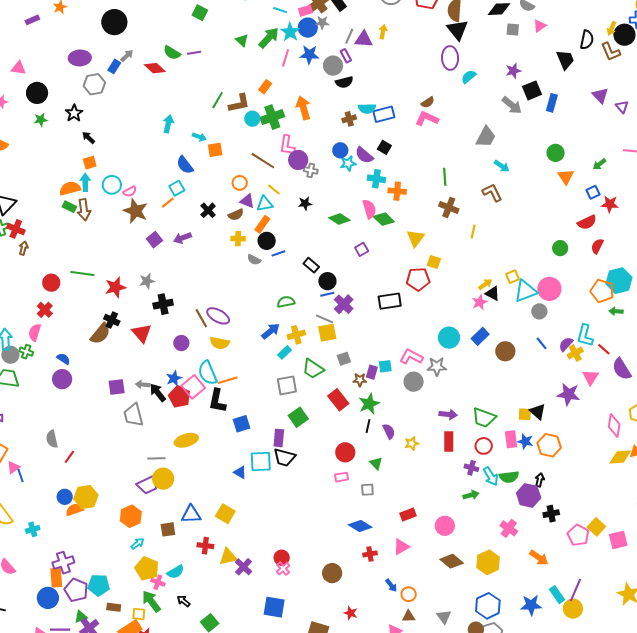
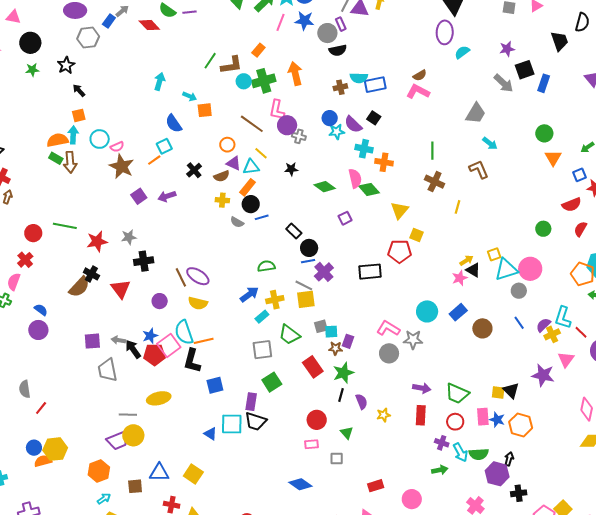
cyan square: (385, 366) -> (331, 332), moved
red pentagon: (179, 397) -> (154, 355), turned -30
blue diamond: (360, 526) -> (300, 484), moved

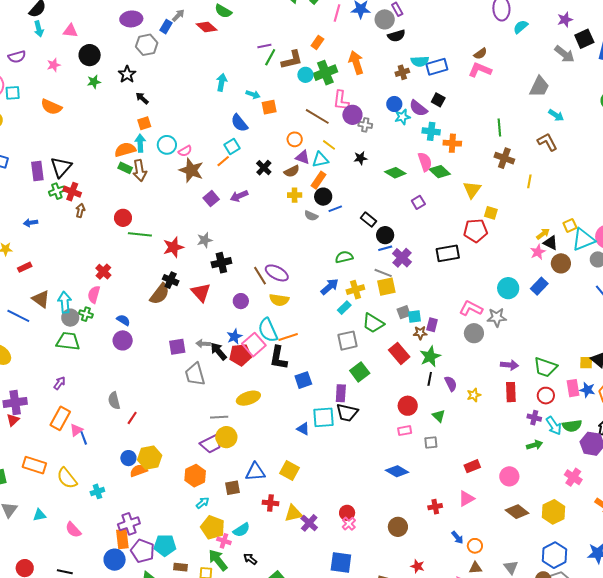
purple line: (189, 12) -> (264, 46), moved
red circle: (33, 233) -> (123, 218), moved
brown circle: (482, 328) -> (561, 263), moved

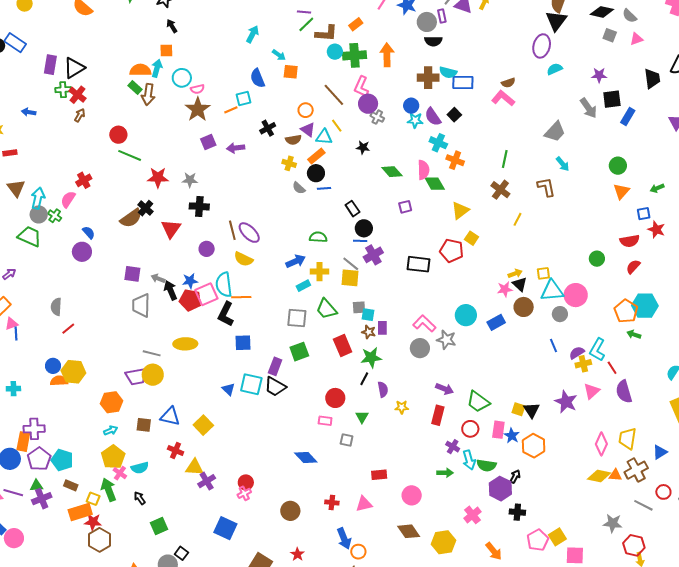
brown cross: (402, 72) -> (428, 78), size x1.5
purple rectangle: (432, 325) -> (382, 328), turned -32
blue arrow: (457, 537) -> (344, 539), size x1.5

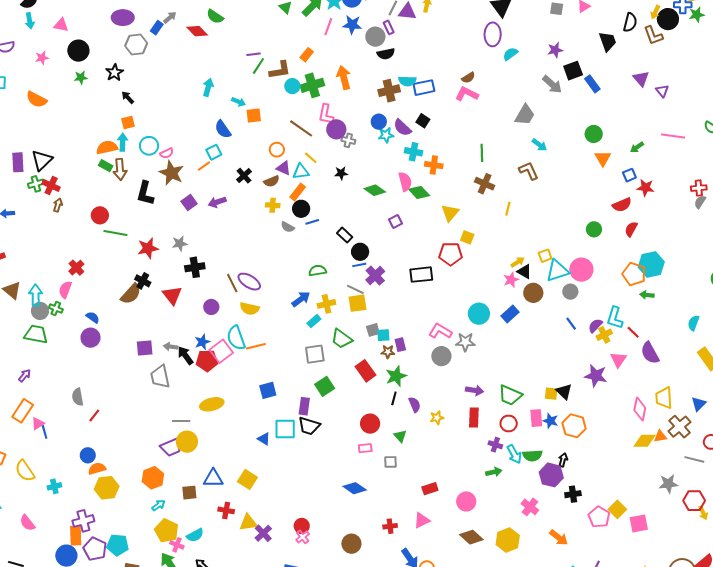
blue rectangle: (628, 117) -> (592, 84), turned -54
black L-shape: (226, 314) -> (145, 193), moved
yellow hexagon: (73, 372) -> (107, 488), moved

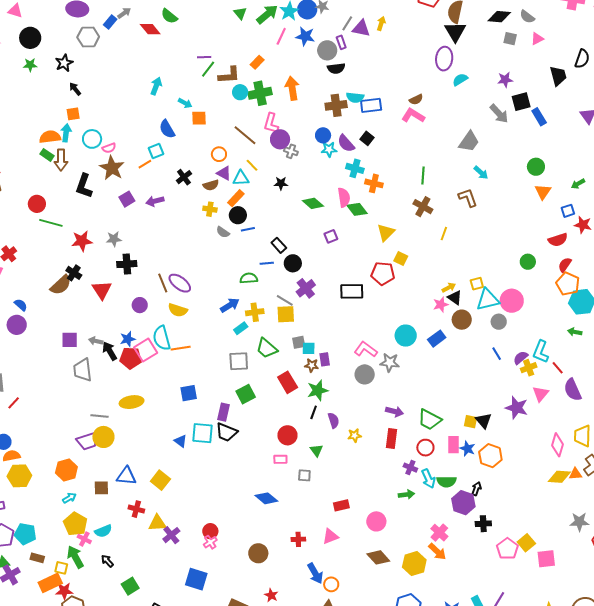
blue line: (359, 265) -> (267, 263), moved
orange pentagon: (634, 274) -> (568, 284), moved
orange arrow: (559, 538) -> (437, 552), moved

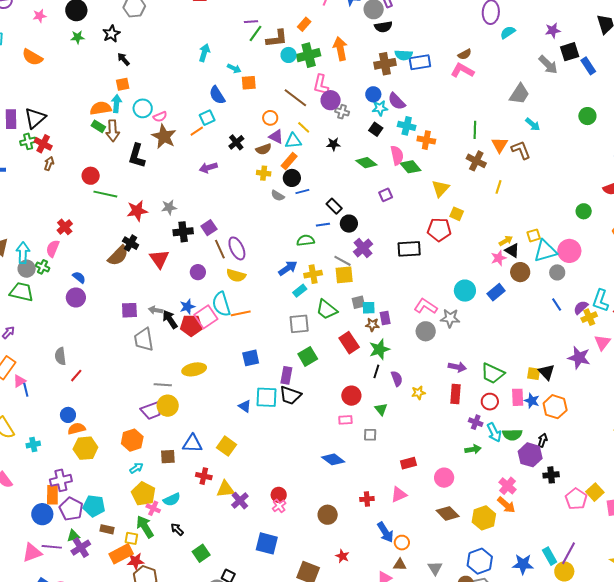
black square: (367, 138) -> (376, 129), moved
orange triangle: (543, 192) -> (500, 145), moved
purple square: (127, 199) -> (209, 228), moved
purple ellipse: (180, 283) -> (237, 248), turned 30

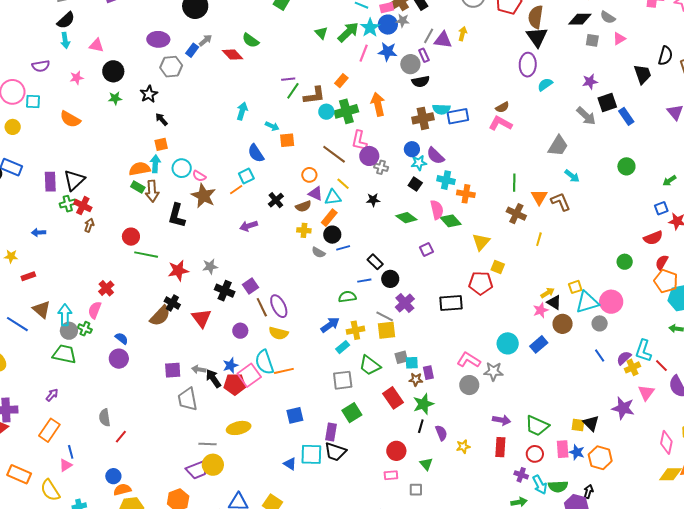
pink semicircle: (160, 117) -> (199, 176), turned 56
black cross: (183, 232) -> (225, 291), turned 30
pink triangle: (19, 381) -> (66, 465), moved

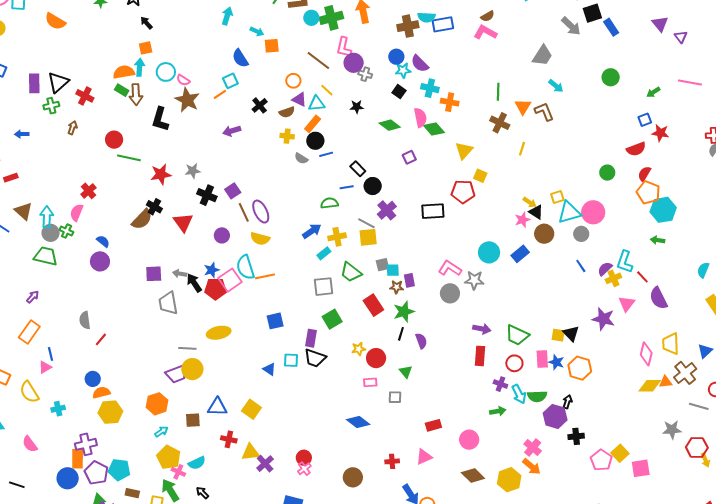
red cross: (83, 206) -> (85, 96), moved
yellow arrow: (547, 293) -> (530, 202), turned 64
yellow star: (463, 447) -> (359, 349), moved
cyan square: (311, 454) -> (291, 360), size x0.7

